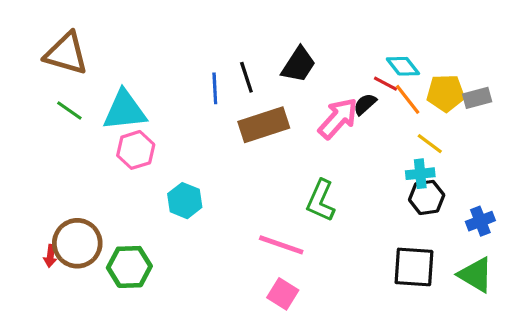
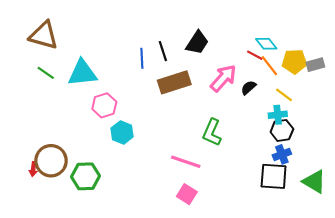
black semicircle: (365, 104) -> (248, 88), moved
pink hexagon: (136, 150) -> (104, 105), moved
blue cross: (480, 221) -> (282, 154), moved

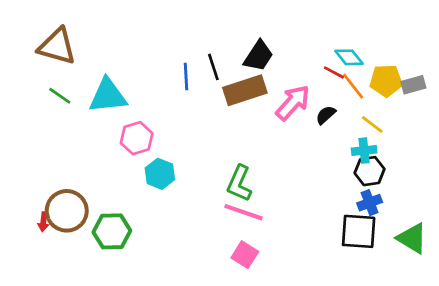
brown rectangle: (174, 82) -> (245, 90), moved
green L-shape: (212, 133) -> (239, 183), moved

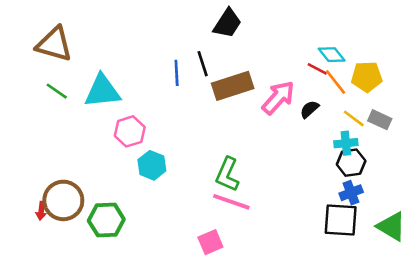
black trapezoid: (259, 56) -> (227, 23), moved
gray rectangle: (413, 85) -> (380, 120), moved, turned 40
pink square: (245, 255) -> (210, 242), moved, turned 35

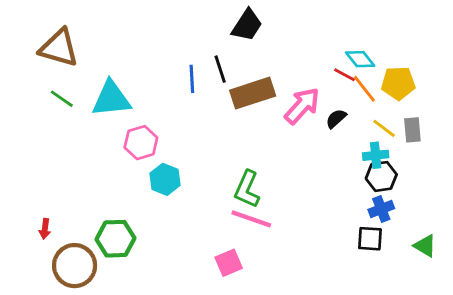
gray rectangle: (380, 120) -> (412, 130), turned 60
brown circle: (63, 200) -> (75, 266), moved
black square: (341, 220) -> (370, 239), size x0.7
green triangle: (391, 227) -> (425, 246), size x0.7

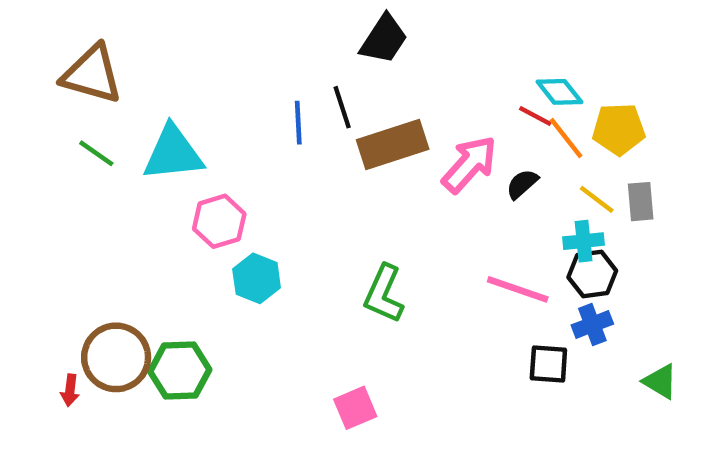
pink line: (251, 219) -> (518, 289), moved
red arrow: (45, 229) -> (70, 390), moved
black square: (370, 239) -> (548, 364), moved
brown circle: (75, 266) -> (116, 357), moved

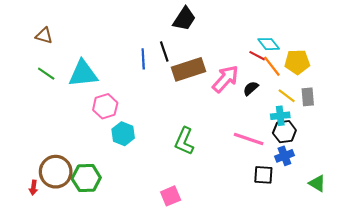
brown triangle: (92, 74) -> (44, 36), size x0.6

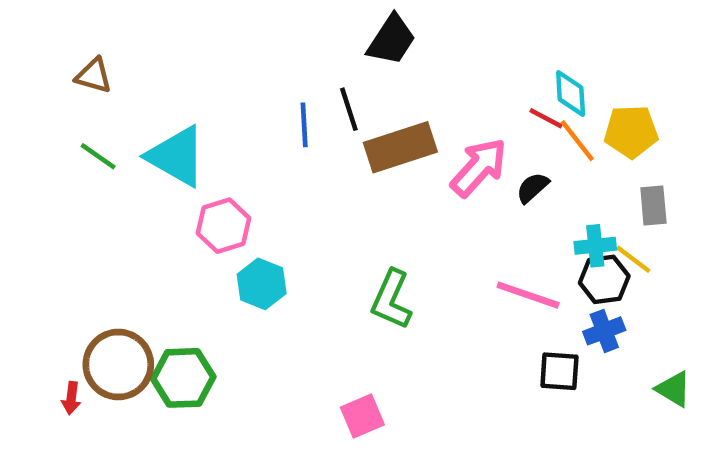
cyan diamond: (269, 44) -> (571, 94), turned 35
cyan triangle: (83, 74) -> (177, 156), turned 36
yellow line: (287, 96) -> (633, 259), moved

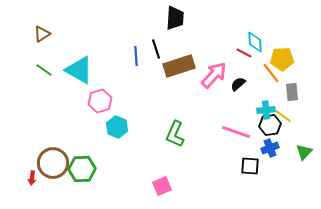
black trapezoid: (391, 40) -> (175, 18), turned -30
brown triangle: (94, 76) -> (42, 34), turned -48
orange line: (577, 141) -> (271, 73), moved
green triangle: (674, 389) -> (304, 152), moved, turned 42

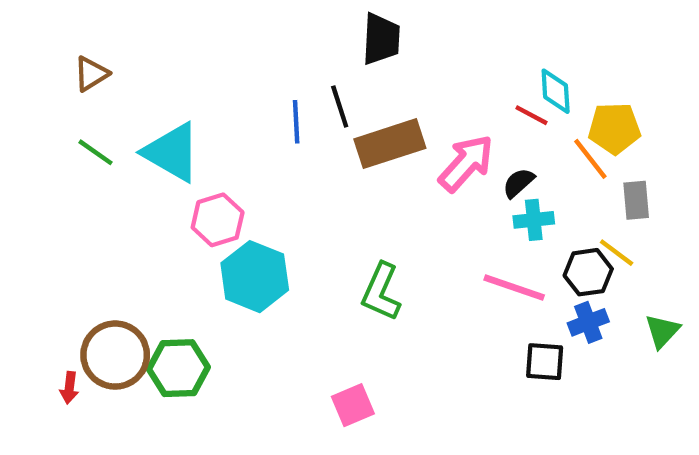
cyan cross: (266, 110) -> (534, 220), moved
cyan hexagon: (117, 127) -> (255, 277), size x1.4

